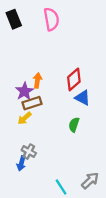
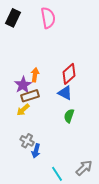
black rectangle: (14, 19) -> (13, 18), turned 48
blue triangle: (83, 98) -> (65, 93), moved
blue arrow: (21, 163) -> (36, 151), moved

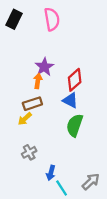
purple star: (23, 85) -> (44, 67), moved
green semicircle: (69, 116) -> (75, 125), size x1.5
gray cross: (27, 141) -> (29, 152), turned 32
blue arrow: (36, 151) -> (51, 173), moved

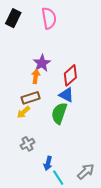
green semicircle: (75, 125) -> (59, 113), moved

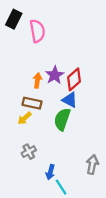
pink semicircle: (49, 18) -> (37, 31), moved
purple star: (42, 63) -> (55, 75), moved
brown rectangle: (31, 98) -> (32, 103), turned 30
gray arrow: (86, 172) -> (92, 164), moved, turned -36

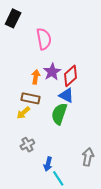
pink semicircle: (37, 31) -> (44, 39), moved

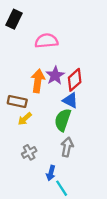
pink semicircle: (44, 39) -> (46, 41), turned -85
orange arrow: (36, 77) -> (38, 81), size x1.5
brown rectangle: (31, 98) -> (17, 101), moved
gray arrow: (88, 157) -> (67, 147), moved

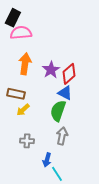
pink semicircle: (46, 41) -> (21, 33), moved
orange arrow: (38, 81) -> (25, 64), moved
gray cross: (29, 152) -> (27, 141), turned 32

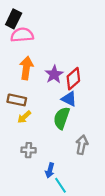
gray arrow: (62, 136) -> (82, 145), moved

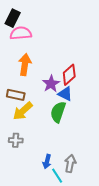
purple star: (54, 74) -> (51, 84), moved
yellow arrow: (24, 117) -> (23, 111), size x1.5
gray arrow: (82, 145) -> (70, 163), moved
gray cross: (29, 150) -> (16, 140), moved

